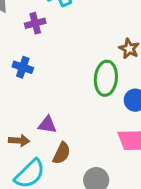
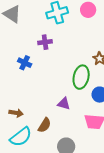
purple cross: (35, 23) -> (45, 42), moved
purple triangle: (47, 125) -> (64, 104), moved

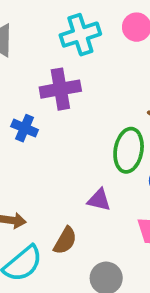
purple cross: (45, 42) -> (60, 89), size x1.5

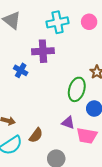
purple triangle: (99, 200) -> (68, 123), moved

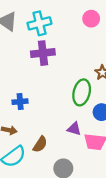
cyan cross: (58, 22) -> (39, 23), moved
blue cross: (21, 70) -> (20, 102), moved, turned -32

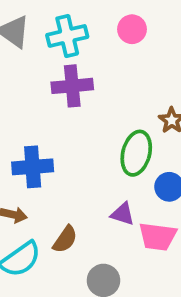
pink circle: (91, 19) -> (132, 29), moved
blue cross: (20, 102) -> (33, 167), size x1.5

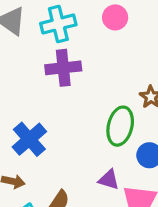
blue cross: (33, 167) -> (29, 139), turned -36

